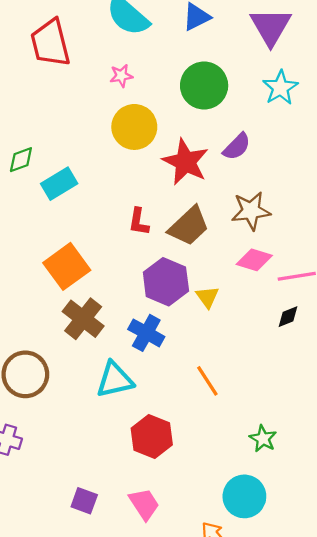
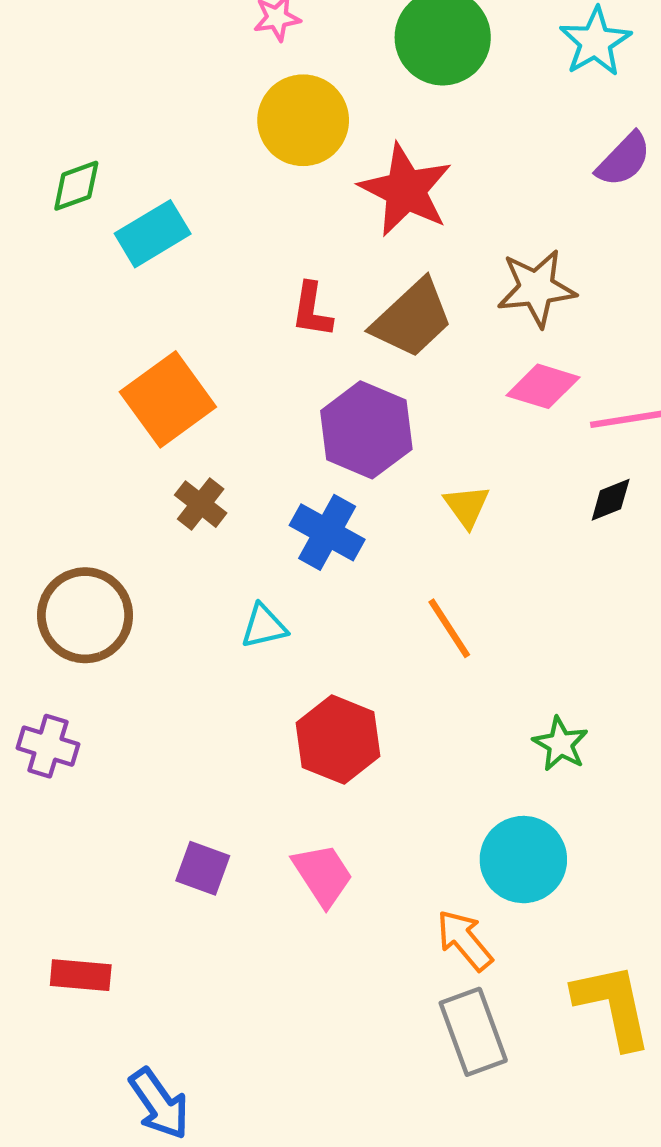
purple semicircle: (237, 147) -> (624, 160), moved
yellow triangle: (207, 297) -> (467, 506), moved
brown cross: (83, 319) -> (201, 504), size x0.6
cyan triangle: (115, 380) -> (264, 626), size x0.6

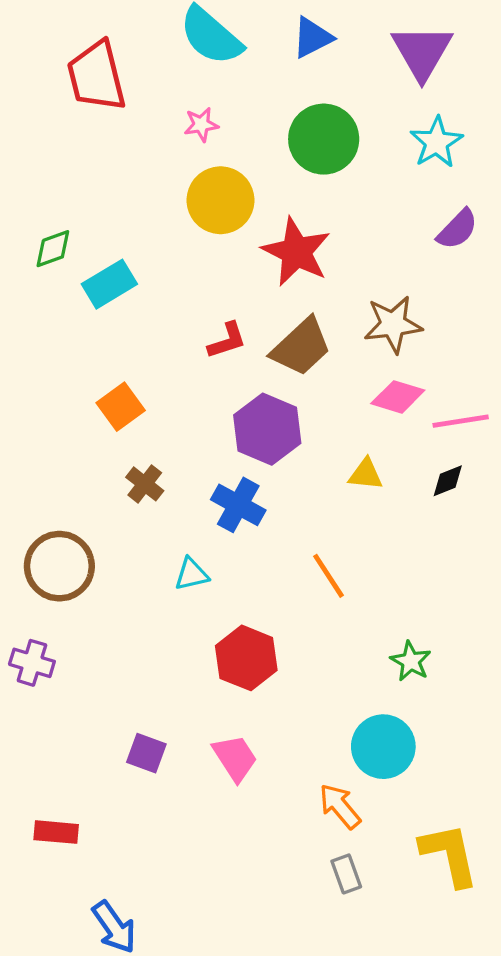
red L-shape: (312, 310) -> (227, 340), turned -117
orange square: (168, 399) -> (121, 407), size x0.7
yellow triangle: (467, 506) -> (366, 474), moved, turned -48
gray rectangle: (473, 1032) -> (346, 874), size x0.6

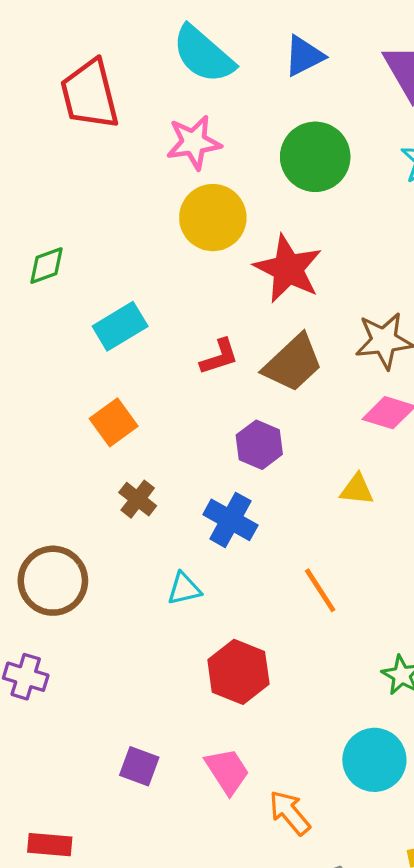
pink star: (201, 125) -> (194, 142), size x1.6
cyan rectangle: (109, 284) -> (120, 326), moved
purple hexagon: (267, 429) -> (259, 445), size x0.7
orange arrow: (340, 806) -> (290, 813), moved

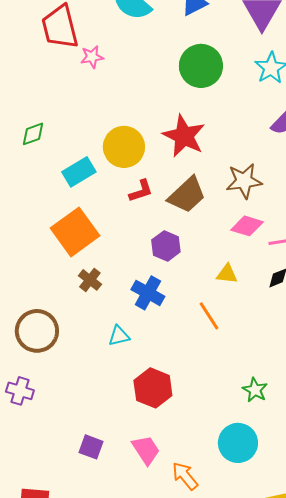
pink star: (194, 142) -> (92, 57), moved, size x0.7
yellow circle: (213, 218) -> (124, 147), moved
orange square: (114, 422) -> (75, 232), size x1.6
orange line: (320, 590) -> (209, 316), moved

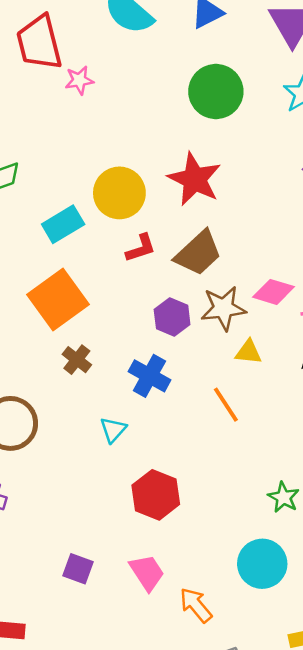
brown star: (244, 181) -> (223, 308), moved
cyan triangle: (119, 336) -> (113, 430), turned -35

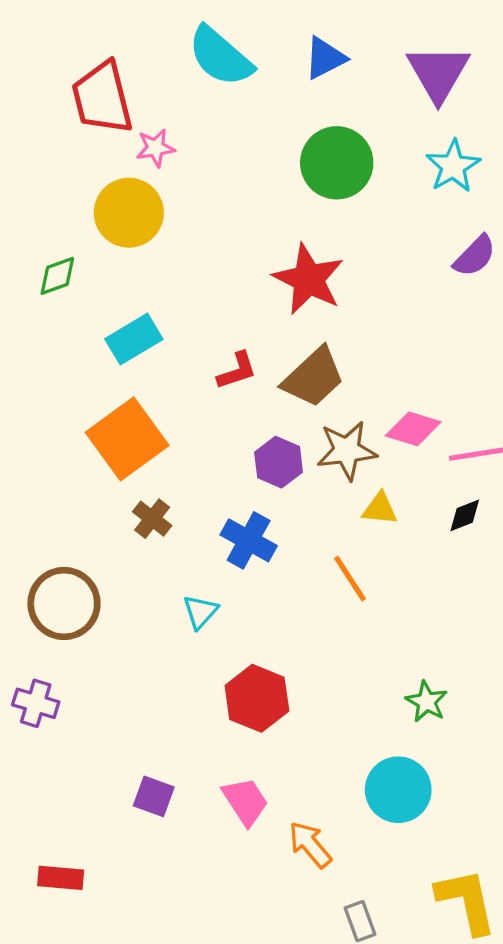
yellow circle: (119, 193) -> (129, 213), moved

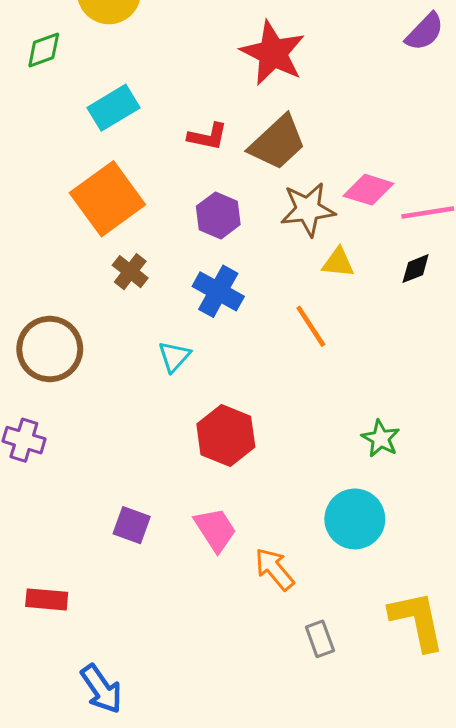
red L-shape: (237, 371) -> (208, 137), turned 30
purple hexagon: (279, 462) -> (218, 215), moved

